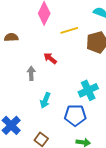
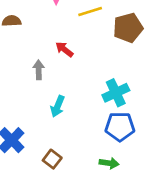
blue pentagon: (75, 115) -> (120, 127), moved

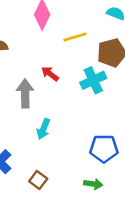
gray arrow: (39, 70) -> (25, 93), size x1.5
cyan cross: (116, 93) -> (93, 80), moved

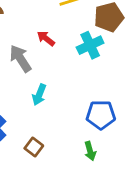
gray arrow: (25, 93) -> (20, 59), turned -32
green arrow: (93, 184) -> (90, 151), turned 66

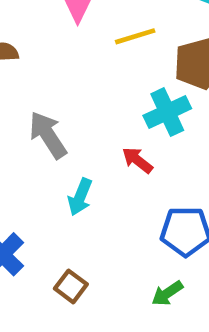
red arrow: (46, 38) -> (137, 160), moved
green arrow: (90, 151) -> (167, 293), turned 72

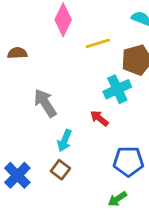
brown square: (71, 286) -> (60, 170), moved

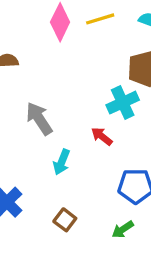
yellow line: (98, 43) -> (100, 19), moved
brown square: (60, 170) -> (65, 220), moved

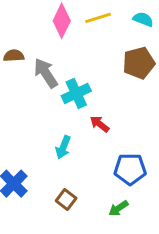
cyan cross: (123, 103) -> (76, 93), moved
gray arrow: (39, 119) -> (46, 73), moved

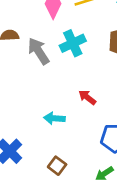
cyan cross: (76, 93) -> (73, 43), moved
cyan arrow: (63, 147) -> (54, 118), turned 72

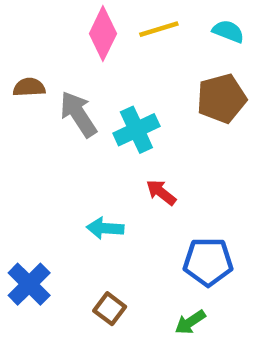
cyan cross: (73, 43) -> (136, 130), moved

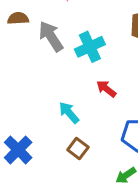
cyan arrow: (105, 228) -> (69, 113), turned 45
brown square: (110, 309) -> (78, 148), moved

